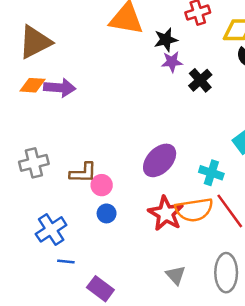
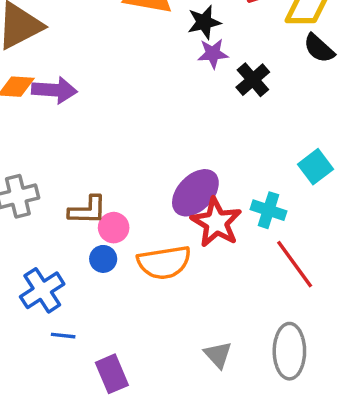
orange semicircle: (194, 210) -> (164, 262), moved
blue circle: (107, 213) -> (103, 259), moved
red star: (166, 213) -> (216, 222), moved
purple rectangle: (100, 289) -> (112, 374), turned 30

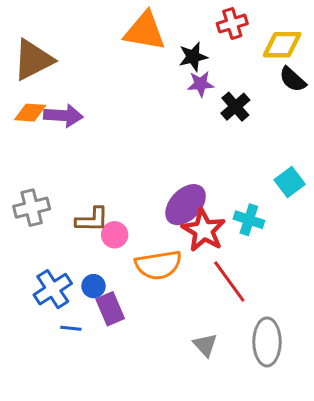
blue circle: (103, 259) -> (93, 286), moved
red line: (295, 264) -> (229, 282), moved
purple rectangle: (112, 374) -> (110, 309), moved

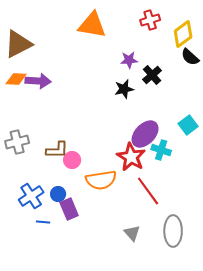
yellow diamond: (282, 45) -> (183, 34), turned -36
black star: (193, 57) -> (124, 89), moved
purple ellipse: (186, 205) -> (145, 134), moved

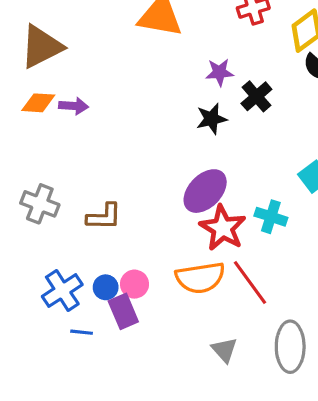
purple arrow: (38, 81) -> (74, 106), size x0.7
purple ellipse: (145, 134) -> (205, 191), moved
gray cross: (17, 142) -> (40, 204), turned 35
pink circle: (72, 160) -> (134, 284), moved
orange semicircle: (101, 180) -> (200, 278), moved

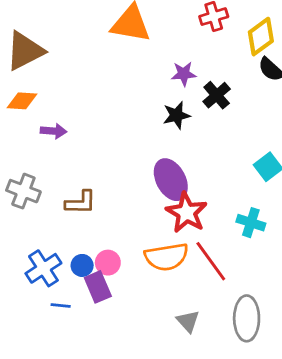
purple arrow: (74, 106) -> (53, 131), moved
purple ellipse: (205, 191) -> (171, 180), turned -72
cyan cross: (271, 217) -> (251, 223), moved

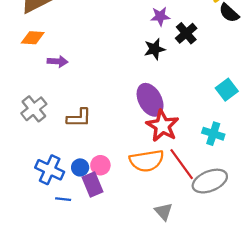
gray cross: (23, 191) -> (34, 109), turned 30
blue cross: (43, 268) -> (50, 170), turned -32
gray ellipse: (247, 318) -> (210, 181), moved, turned 68

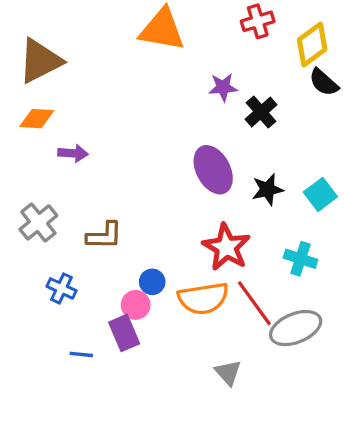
black star: (155, 49) -> (268, 190), moved
purple ellipse: (150, 100) -> (213, 170), moved
blue circle: (80, 167) -> (152, 282), moved
blue cross: (50, 170) -> (61, 288), moved, size x0.7

